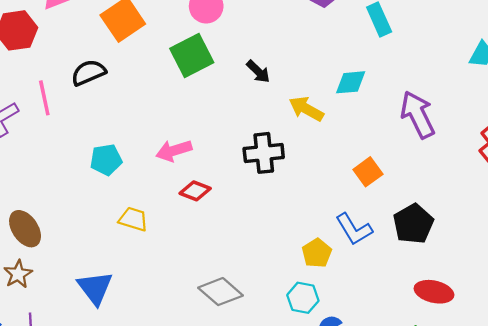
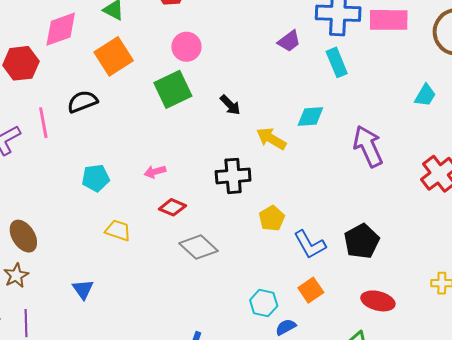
pink arrow: (174, 151) -> (155, 172), size x0.7
orange square: (368, 172) -> (311, 290), moved
yellow pentagon: (317, 253) -> (272, 218), moved
blue triangle: (95, 288) -> (83, 289), size x0.7
gray diamond: (220, 292) -> (198, 247), moved

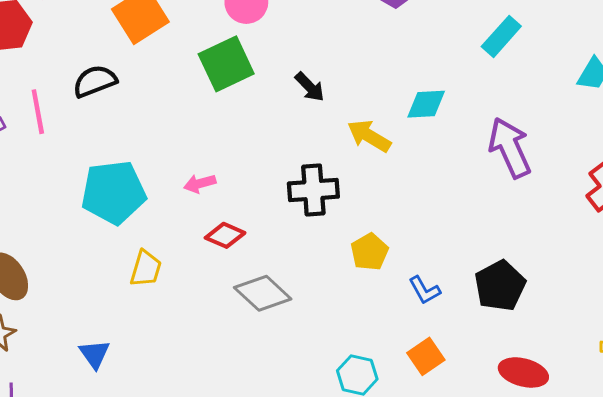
cyan rectangle: (337, 62) -> (501, 36), moved, turned 64
cyan pentagon: (96, 178) -> (113, 192), size x1.6
yellow trapezoid: (118, 230) -> (146, 269), turned 88
blue L-shape: (310, 245) -> (425, 290), size x0.7

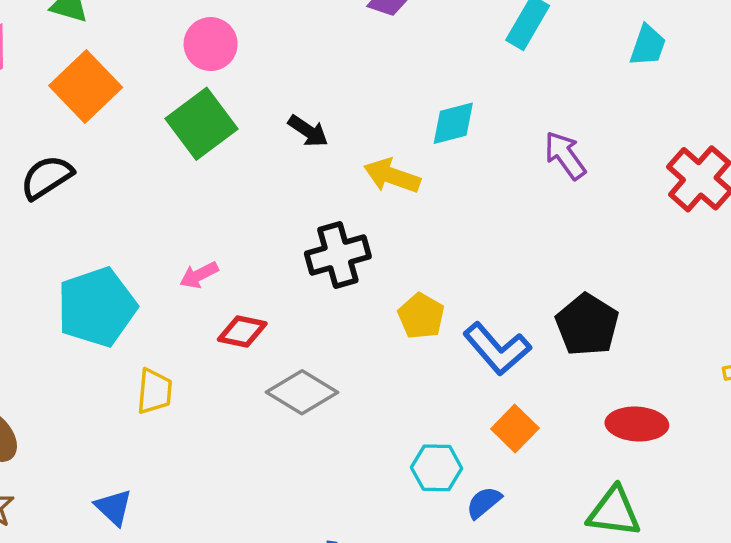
purple arrow: (510, 148) -> (565, 155), size x0.7
blue L-shape: (425, 290) -> (497, 349), size x1.6

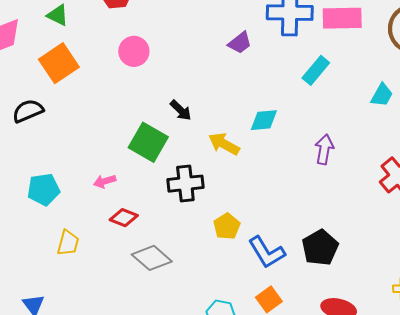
green square: (201, 124) -> (148, 142), moved, turned -33
purple arrow: (565, 155) -> (324, 149), turned 36
cyan pentagon: (97, 307) -> (44, 189), size x0.7

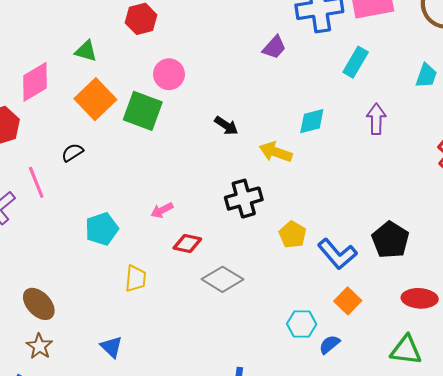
black semicircle: (28, 111) -> (72, 152), size x0.7
green square: (148, 142) -> (143, 111), moved
purple arrow: (324, 149) -> (376, 119), moved

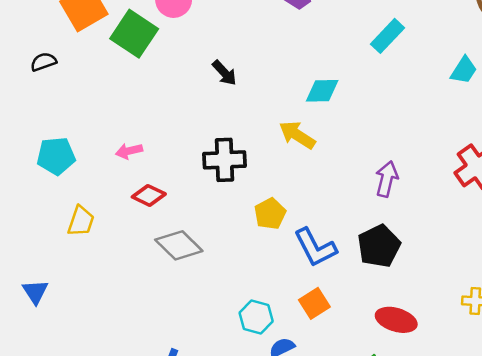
purple arrow: (376, 119) -> (387, 179), moved
yellow arrow: (276, 152) -> (297, 135), moved

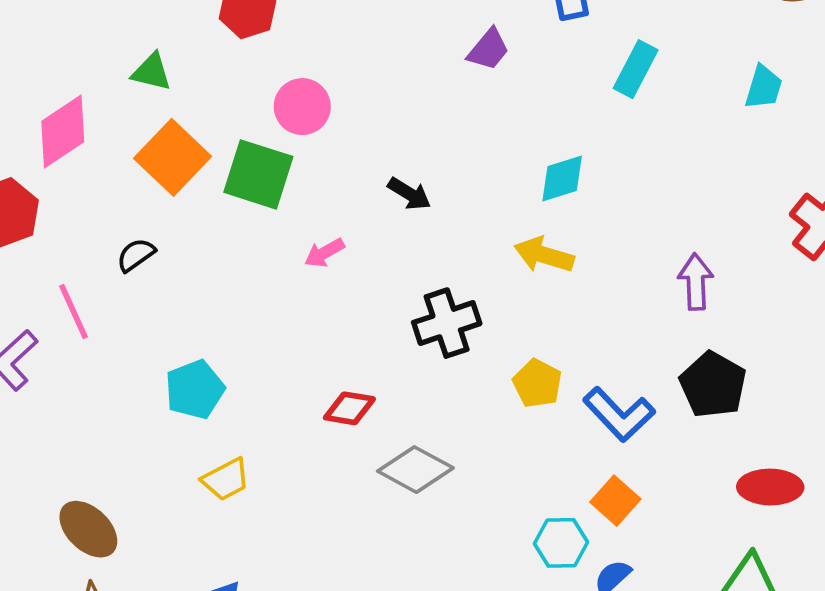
pink arrow: (129, 151) -> (324, 253), moved
yellow trapezoid: (81, 221) -> (226, 479), moved, turned 60
orange square: (314, 303) -> (615, 501), moved

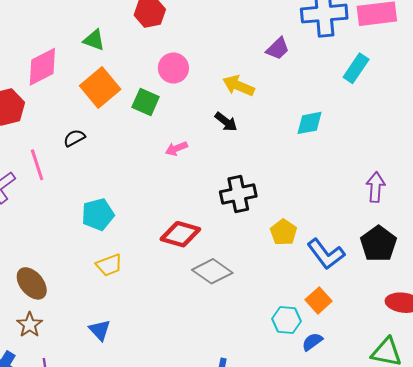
green square: (258, 174) -> (146, 102), size x0.7
yellow arrow: (544, 255) -> (238, 86), moved
red diamond: (349, 408) -> (180, 234), size x1.4

